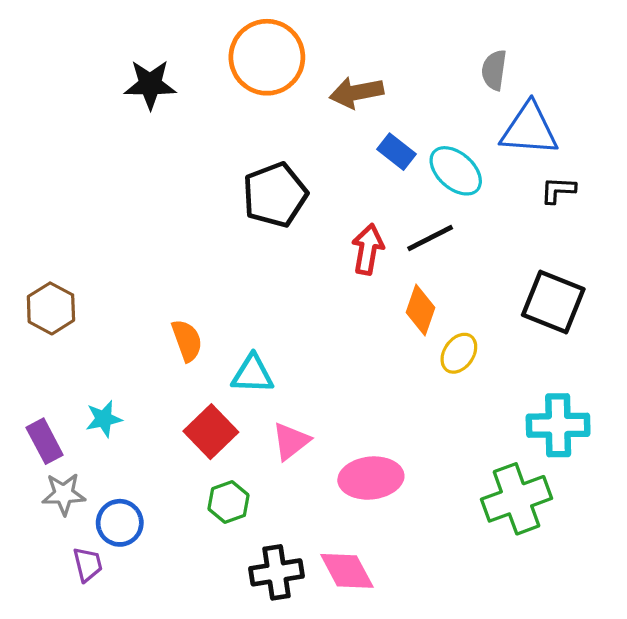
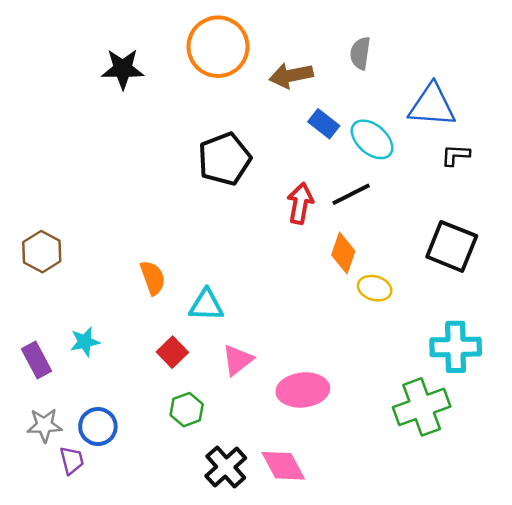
gray semicircle: (494, 70) -> (360, 53), moved
yellow ellipse: (459, 353) -> (375, 288), turned 72
red square: (211, 432) -> (172, 352), size x0.7
gray star: (64, 494) -> (44, 425), moved
black cross: (277, 572) -> (226, 467), turned -33

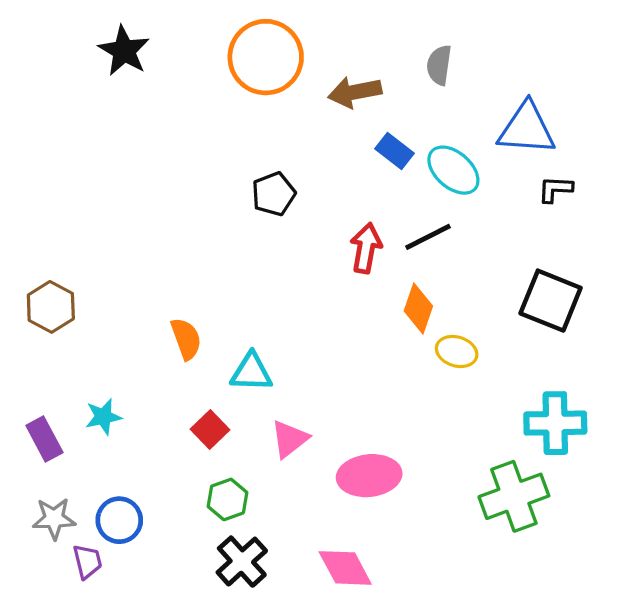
black star: (123, 69) -> (124, 51), moved, turned 30
black pentagon: (225, 159) -> (274, 194), size x0.7
black cross: (226, 467) -> (242, 562), moved

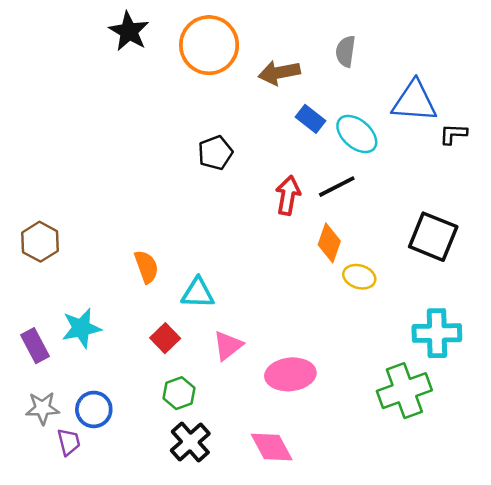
black star: (124, 51) -> (129, 31), moved
black L-shape: (555, 189) -> (453, 134), moved
cyan star: (103, 417) -> (81, 328), size x1.4

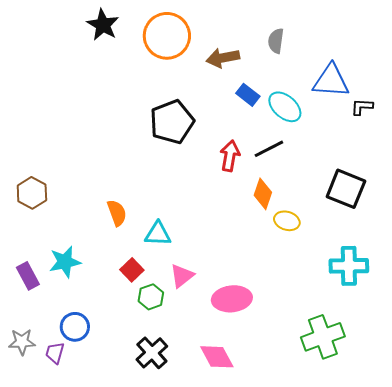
black pentagon: (215, 153) -> (172, 122), size x1.6
green cross: (404, 391) -> (323, 337), moved
green hexagon: (179, 393) -> (151, 297), moved
gray star: (43, 408) -> (22, 342), moved
purple trapezoid: (69, 442) -> (55, 353), turned -150

